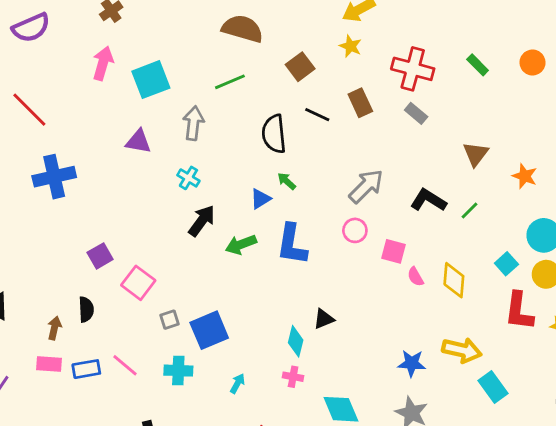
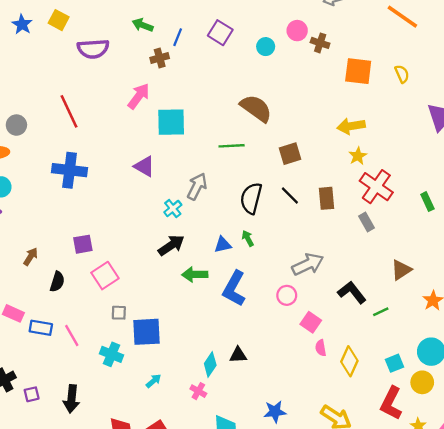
yellow star: (350, 46) -> (358, 156), moved
gray arrow: (193, 123) -> (197, 186), moved
brown arrow: (54, 328) -> (31, 257), moved
blue star: (412, 363) -> (275, 412), moved, turned -30

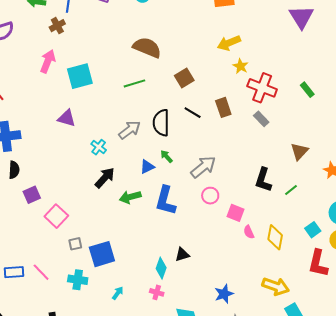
gray arrow: (197, 186) -> (130, 130), moved, turned 40
gray arrow: (308, 264) -> (203, 167), moved
black semicircle: (57, 282) -> (14, 170), moved
black L-shape: (352, 292) -> (263, 180), turned -110

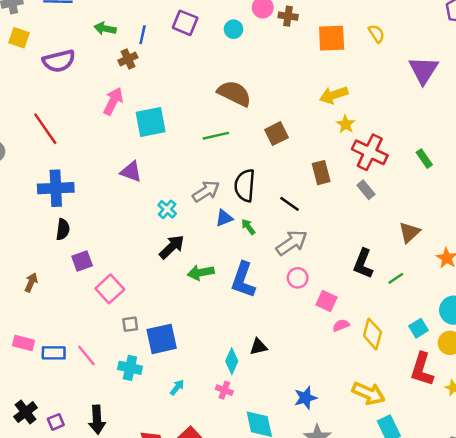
black line: (193, 113) -> (290, 204), moved
blue triangle: (147, 167) -> (224, 218), moved
pink semicircle: (249, 232) -> (341, 325), turned 88

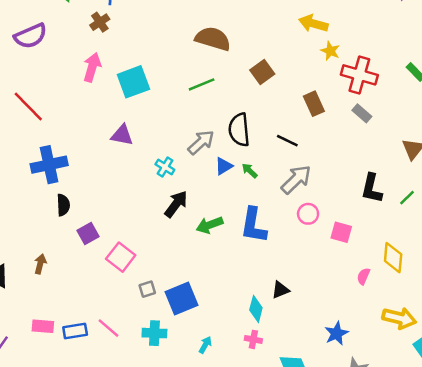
yellow arrow: (334, 95) -> (313, 24), turned 44
pink semicircle: (341, 325) -> (363, 276), moved, turned -35

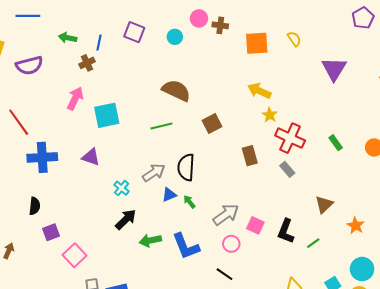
black line: (287, 141) -> (224, 274), moved
blue cross: (49, 165) -> (42, 157), moved
blue L-shape: (253, 225) -> (186, 246), turned -40
pink square: (341, 232) -> (255, 225), moved

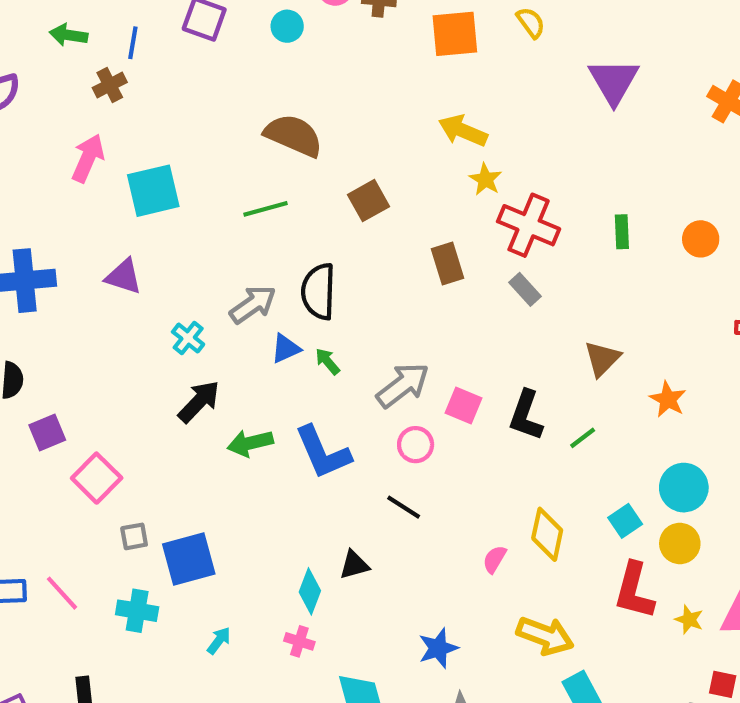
green rectangle: (336, 143) -> (622, 232), turned 35

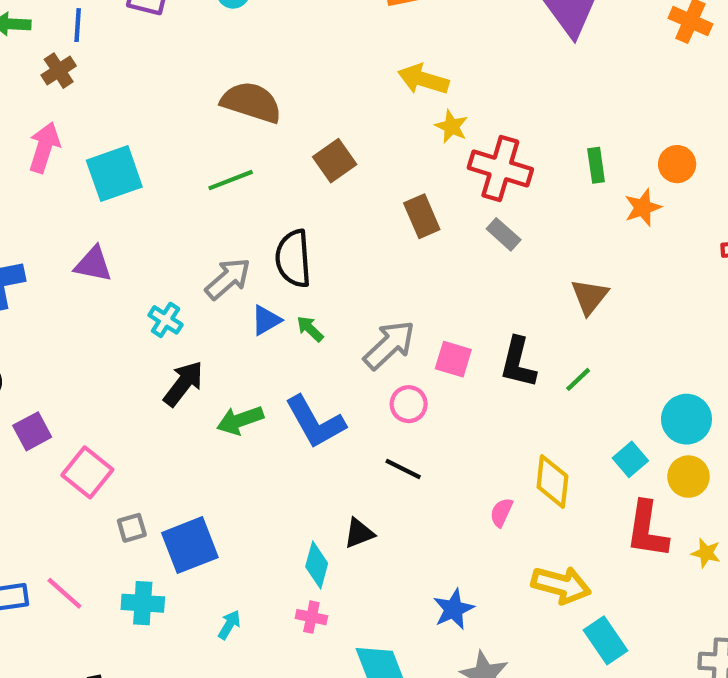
orange star: (668, 399) -> (643, 208), moved, turned 30

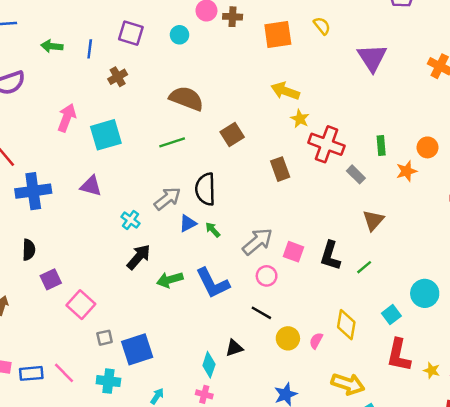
brown cross: (59, 71) -> (118, 77), moved
gray rectangle: (504, 234) -> (356, 174), moved
yellow circle: (688, 477) -> (288, 338), moved

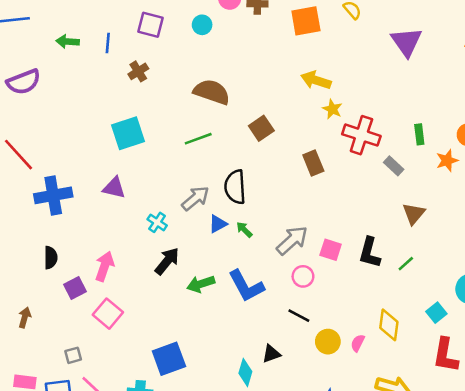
pink arrow: (67, 118) -> (105, 266), moved
gray square: (105, 338) -> (73, 355), moved

